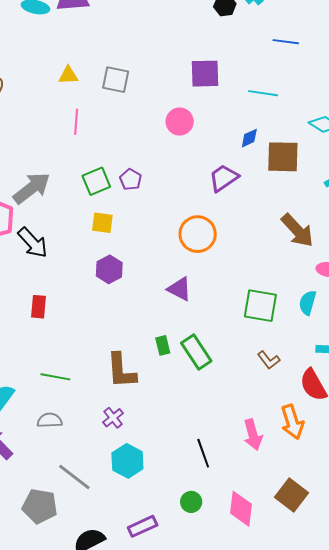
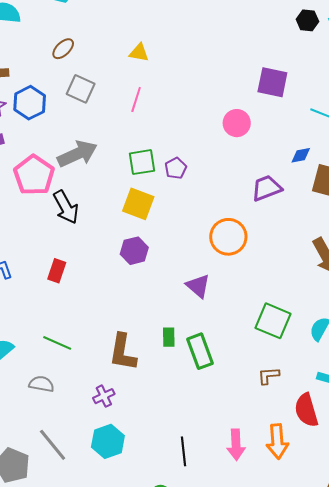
gray square: (116, 80) -> (81, 89), moved
yellow square: (102, 223) -> (138, 204), size x1.4
brown L-shape: (269, 360) -> (268, 376), turned 110

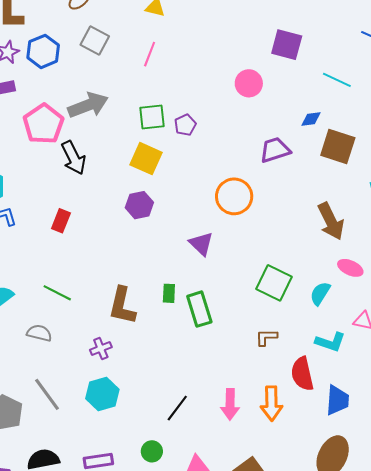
black line: (183, 451) -> (177, 408), turned 40

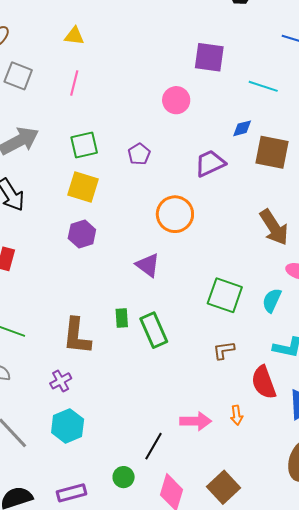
purple pentagon: (185, 125) -> (139, 154), moved
orange arrow: (271, 403) -> (237, 415), size x0.6
pink arrow: (230, 404) -> (196, 421), turned -84
black line: (177, 408) -> (154, 446), moved

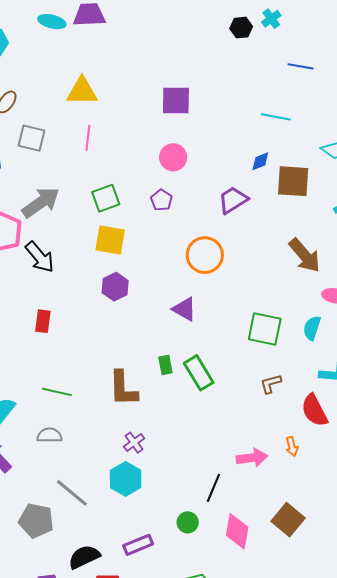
yellow triangle: (74, 36) -> (82, 91), size x1.6
purple square: (209, 57) -> (176, 100), moved
pink circle: (176, 100) -> (173, 157), moved
purple cross: (61, 381) -> (134, 443), moved

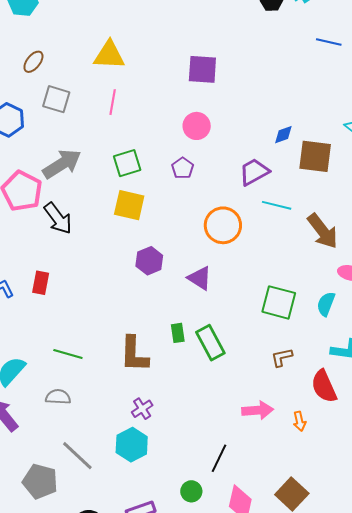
cyan line: (276, 117) -> (277, 205), moved
purple hexagon: (115, 287) -> (149, 261), moved
red rectangle: (43, 321) -> (41, 283), moved
pink arrow: (252, 458) -> (258, 410), moved

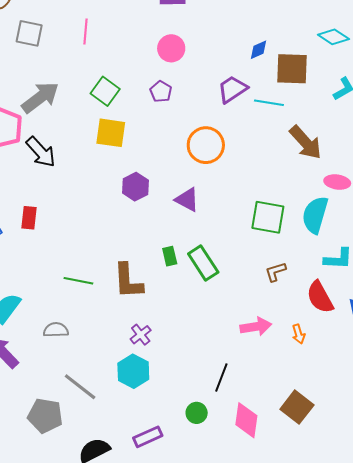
green square: (127, 163) -> (105, 91), turned -32
cyan line: (277, 205) -> (269, 103), moved
cyan semicircle: (326, 304) -> (315, 215), size x1.5
green line: (68, 354) -> (78, 281), moved

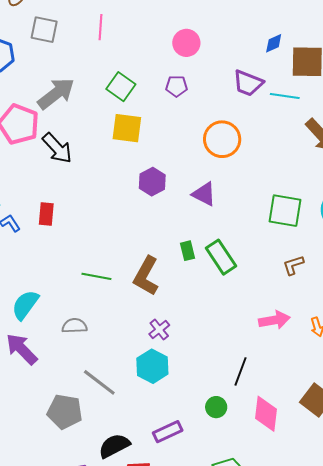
purple trapezoid: (232, 89) -> (248, 83), turned -124
purple pentagon: (161, 91) -> (177, 86), turned -30
brown L-shape: (128, 281) -> (146, 276), turned 33

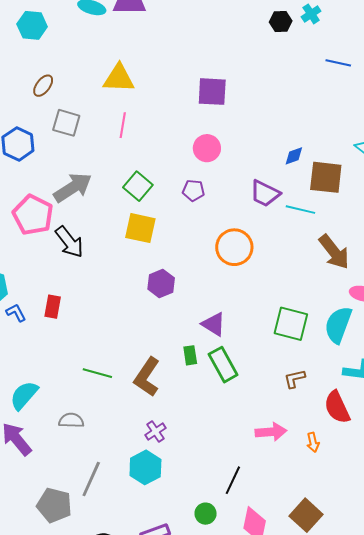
purple triangle: (204, 194) -> (214, 324), moved
gray line: (99, 382) -> (91, 479), turned 72

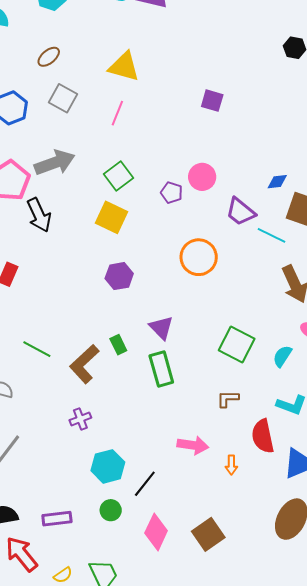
purple square: (212, 92) -> (212, 101), size x0.7
pink circle: (207, 148) -> (202, 177), moved
cyan semicircle: (338, 325) -> (282, 356), size x0.6
green rectangle: (190, 355) -> (118, 345), moved, turned -30
cyan hexagon: (145, 467) -> (108, 466), moved

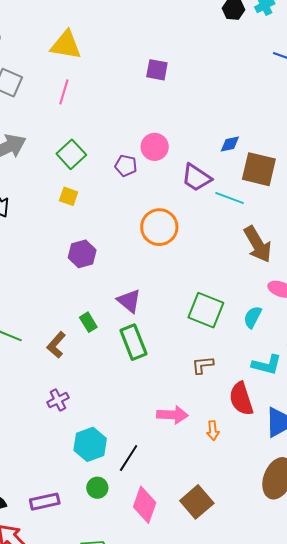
yellow square: (111, 217) -> (69, 196), size x0.6
brown L-shape: (84, 364) -> (56, 345), size x0.7

